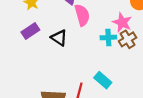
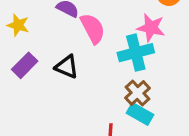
cyan cross: (108, 37) -> (136, 53), size x1.5
brown cross: (128, 39) -> (137, 93), moved

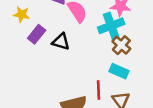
purple rectangle: (25, 65) -> (37, 34), moved
brown cross: (137, 93) -> (121, 45), moved

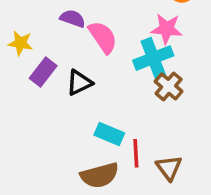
black triangle: (61, 42) -> (79, 83), turned -42
cyan rectangle: (119, 71) -> (109, 134), moved

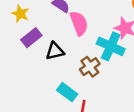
cyan cross: (153, 58) -> (111, 46), turned 32
brown cross: (169, 86) -> (90, 67), moved

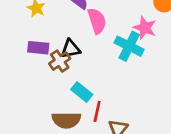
purple rectangle: (31, 38) -> (38, 48), moved, turned 42
brown cross: (90, 67) -> (60, 61), moved

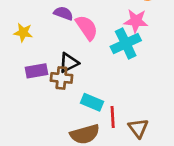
cyan cross: (129, 46) -> (126, 44), turned -36
brown cross: (60, 61) -> (61, 78), turned -35

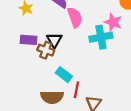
black triangle: (69, 63) -> (54, 40), turned -49

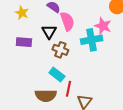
black triangle: (54, 40) -> (49, 32), moved
brown cross: (46, 50) -> (60, 50), moved

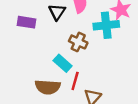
brown cross: (60, 50) -> (78, 42), moved

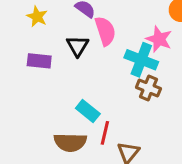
cyan cross: (106, 25) -> (141, 60), turned 30
brown cross: (78, 42) -> (148, 88), moved

